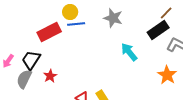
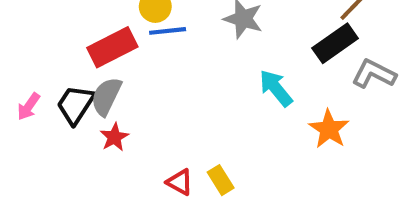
orange star: (167, 75) -> (329, 129), moved
gray semicircle: (24, 79) -> (106, 96), moved

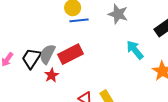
red rectangle: (112, 47) -> (71, 54), moved

